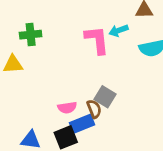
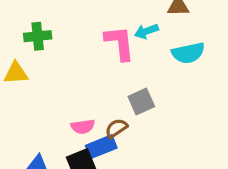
gray square: (105, 97) -> (141, 101), moved, turned 35
brown semicircle: (94, 109) -> (116, 128), turned -102

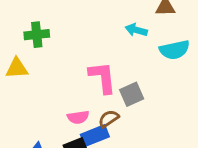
cyan arrow: (146, 31) -> (136, 30), turned 35
pink L-shape: (120, 43) -> (103, 77), moved

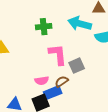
cyan arrow: (136, 30) -> (80, 24), size x1.6
green cross: (37, 35) -> (44, 27), moved

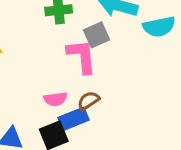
gray square: (77, 66) -> (97, 35), moved

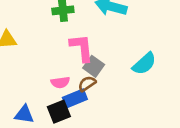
cyan semicircle: (159, 27) -> (144, 64), moved, turned -30
gray square: (97, 35) -> (94, 66), moved, turned -30

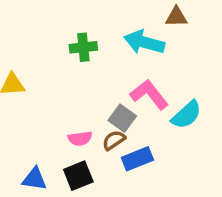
pink L-shape: (82, 48) -> (149, 95), moved, turned -32
blue rectangle: (75, 98) -> (137, 159), moved

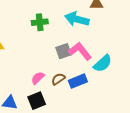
gray square: (122, 118) -> (63, 51), moved, turned 35
pink semicircle: (80, 138) -> (38, 78), turned 144
blue rectangle: (137, 159) -> (78, 81), moved

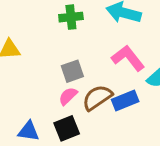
gray square: (63, 51) -> (72, 71), moved
brown semicircle: (58, 79) -> (97, 98), size x1.5

